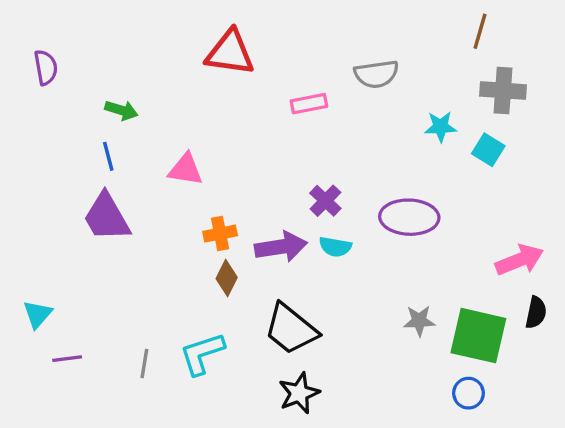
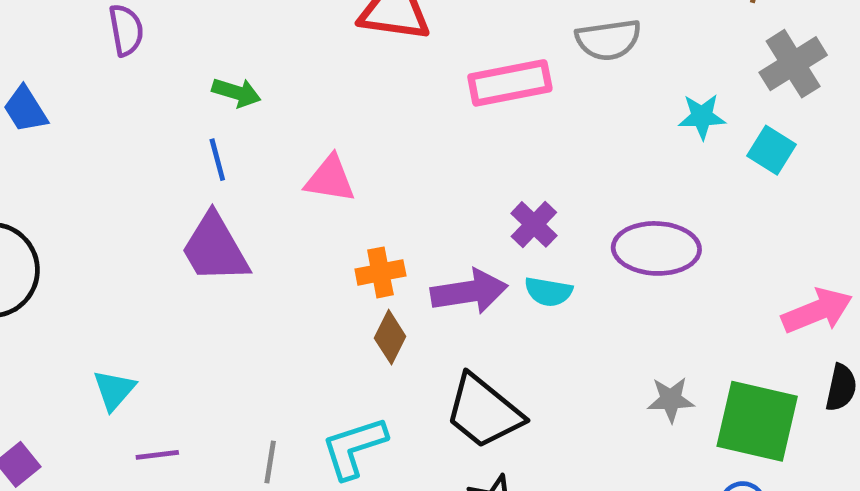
gray cross: (503, 90) -> (793, 64), turned -36
pink rectangle: (309, 104) -> (510, 83), size x1.5

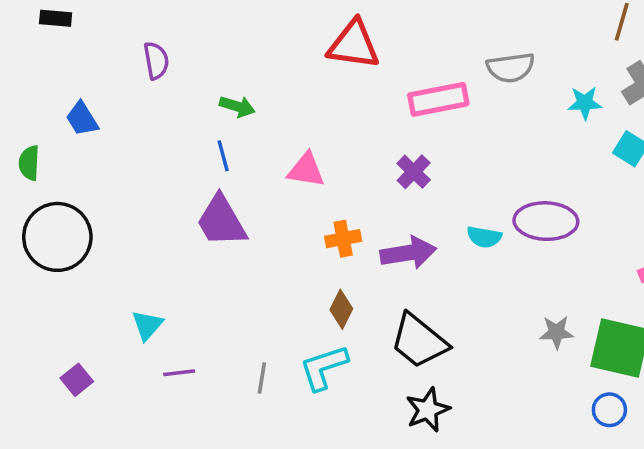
cyan star: (702, 116) -> (585, 103), moved
purple cross: (534, 224) -> (414, 172), moved
cyan semicircle: (548, 292) -> (484, 237), moved
brown diamond: (390, 337) -> (341, 309), moved

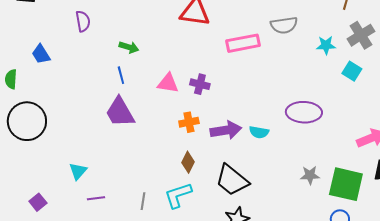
purple cross: (414, 172) -> (200, 84), moved, turned -30
cyan semicircle: (484, 237) -> (259, 132), moved

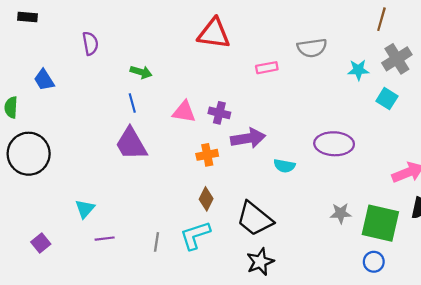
pink rectangle: (243, 43) -> (267, 68), size x0.6
purple arrow: (226, 130) -> (248, 138), moved

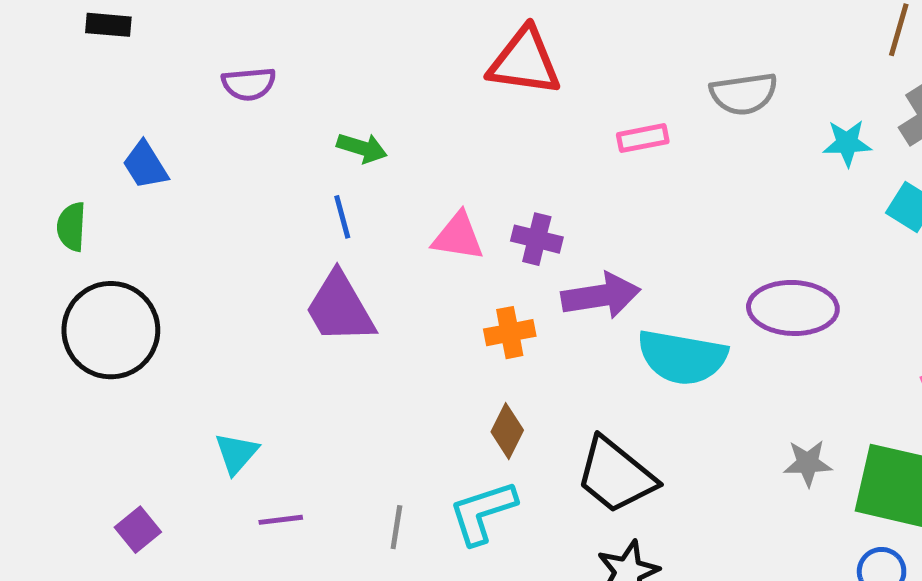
purple semicircle: (90, 43) -> (249, 84), turned 95
cyan semicircle: (284, 166) -> (682, 357), size x1.8

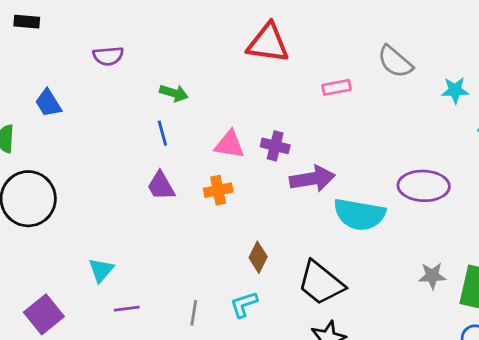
gray semicircle: (744, 94) -> (395, 62), turned 48
purple trapezoid: (340, 308) -> (161, 186), size x0.7
orange cross: (510, 333) -> (218, 190), moved
cyan L-shape: (483, 512) -> (244, 304), size x0.7
purple square: (138, 530) -> (44, 314), size x1.5

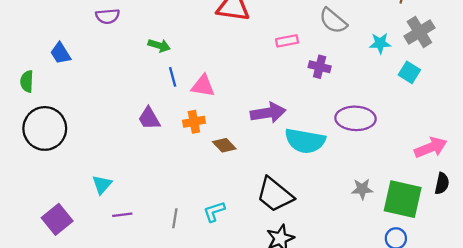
blue line: (162, 133) -> (173, 77), moved
purple cross: (275, 146) -> (320, 67), moved
brown diamond: (258, 257) -> (224, 145), moved, turned -70

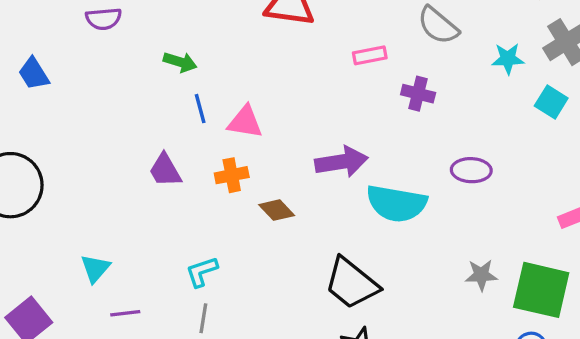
purple ellipse: (356, 118) -> (471, 170), size x0.7
cyan L-shape: (214, 211) -> (202, 272), moved

